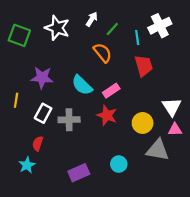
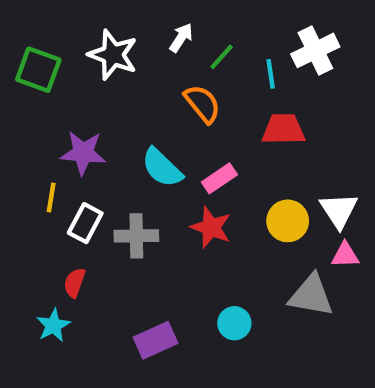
red trapezoid: (144, 66) -> (283, 129), turned -75
yellow line: (16, 100) -> (51, 197), moved
yellow circle: (143, 123) -> (288, 221), moved

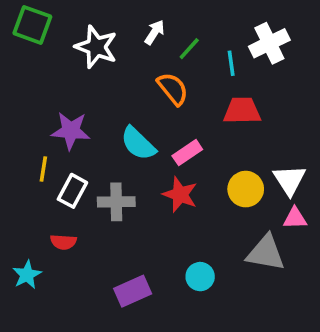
green square: (38, 70) -> (32, 25), moved
red semicircle: (75, 283) -> (63, 242), turned -105
cyan star: (53, 325) -> (27, 275), moved

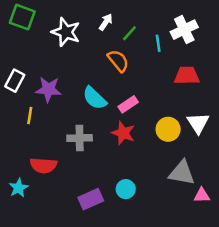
red trapezoid: (242, 111) -> (187, 76), moved
white rectangle: (72, 191) -> (15, 81), moved
pink triangle: (295, 218) -> (202, 195), moved
red semicircle: (63, 242) -> (43, 165), size x1.5
cyan circle: (200, 277) -> (126, 189), moved

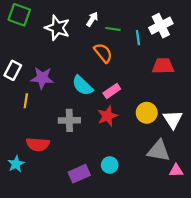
green line: (129, 33) -> (113, 29), turned 56
white triangle: (198, 123) -> (173, 119), moved
red star: (123, 133) -> (107, 116), turned 30

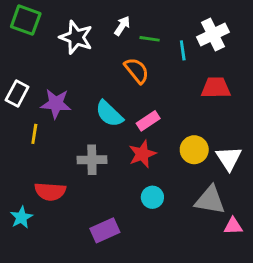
cyan circle: (110, 165) -> (152, 197), moved

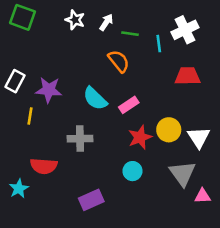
white star: (76, 37) -> (75, 20), moved, size x0.7
red star: (142, 154) -> (140, 137), moved
gray triangle: (210, 200) -> (182, 174), turned 44

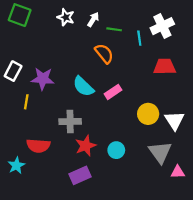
red star: (140, 137) -> (86, 146), moved

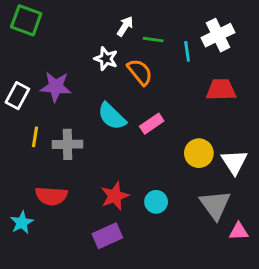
white star: (66, 17) -> (106, 59), moved
purple star: (43, 79) -> (56, 87), moved
gray cross: (70, 122) -> (68, 144), moved

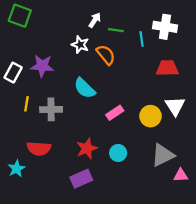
white cross: (218, 35) -> (165, 27), turned 35
pink rectangle: (152, 124) -> (115, 113), moved
white triangle: (234, 162) -> (175, 106), moved
gray triangle: (215, 205) -> (163, 155), turned 40

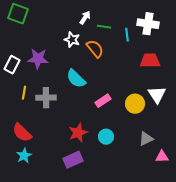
red semicircle: (39, 148) -> (22, 133), moved, turned 40
gray triangle: (163, 155) -> (146, 139), size x0.7
cyan star: (16, 169) -> (24, 156), moved

